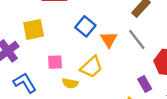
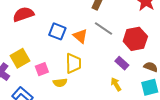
yellow square: (34, 29) -> (20, 58), moved
yellow trapezoid: (91, 67) -> (73, 63), turned -30

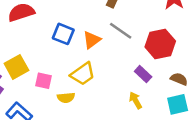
orange triangle: (80, 36) -> (92, 40), turned 42
yellow trapezoid: (73, 63) -> (83, 74), turned 55
pink square: (42, 69) -> (44, 81), turned 32

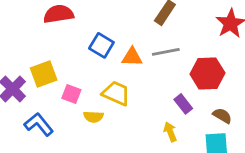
gray line: (121, 31) -> (166, 52), turned -55
orange triangle: (92, 40) -> (132, 57), turned 30
yellow trapezoid: (83, 74) -> (116, 93), turned -130

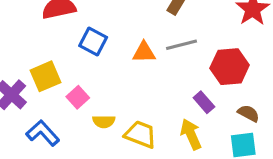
blue square: (101, 45) -> (93, 42), moved
yellow trapezoid: (116, 93) -> (140, 134), moved
pink square: (71, 94) -> (78, 97), turned 30
yellow arrow: (170, 132) -> (191, 134), size x1.4

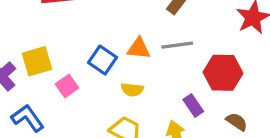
blue square: (93, 42) -> (103, 60), moved
yellow semicircle: (104, 122) -> (132, 90), moved

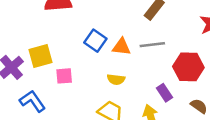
blue square: (103, 60) -> (95, 41), moved
pink square: (67, 86) -> (64, 76), turned 30

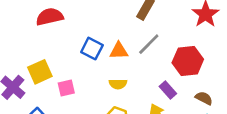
gray line: (152, 45) -> (149, 44), turned -30

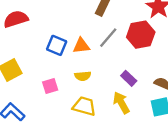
red hexagon: (188, 61) -> (141, 35), moved
pink square: (66, 88) -> (50, 86), moved

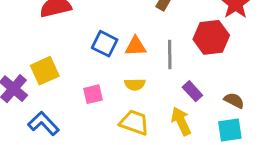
gray line: (108, 38) -> (170, 54), moved, turned -45

